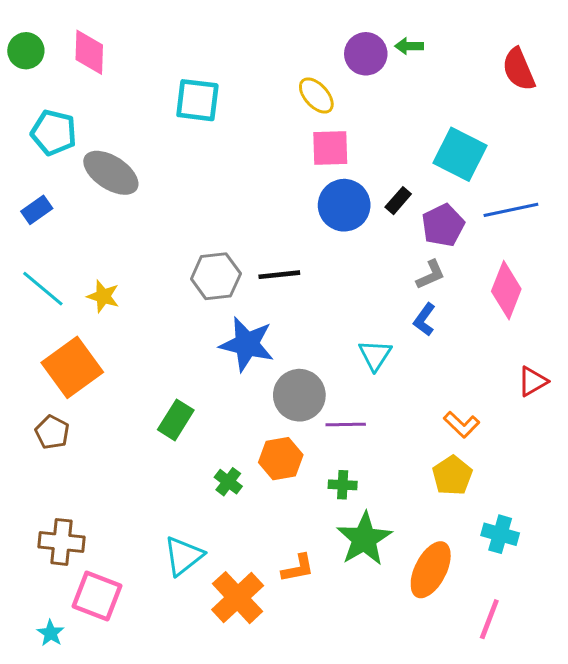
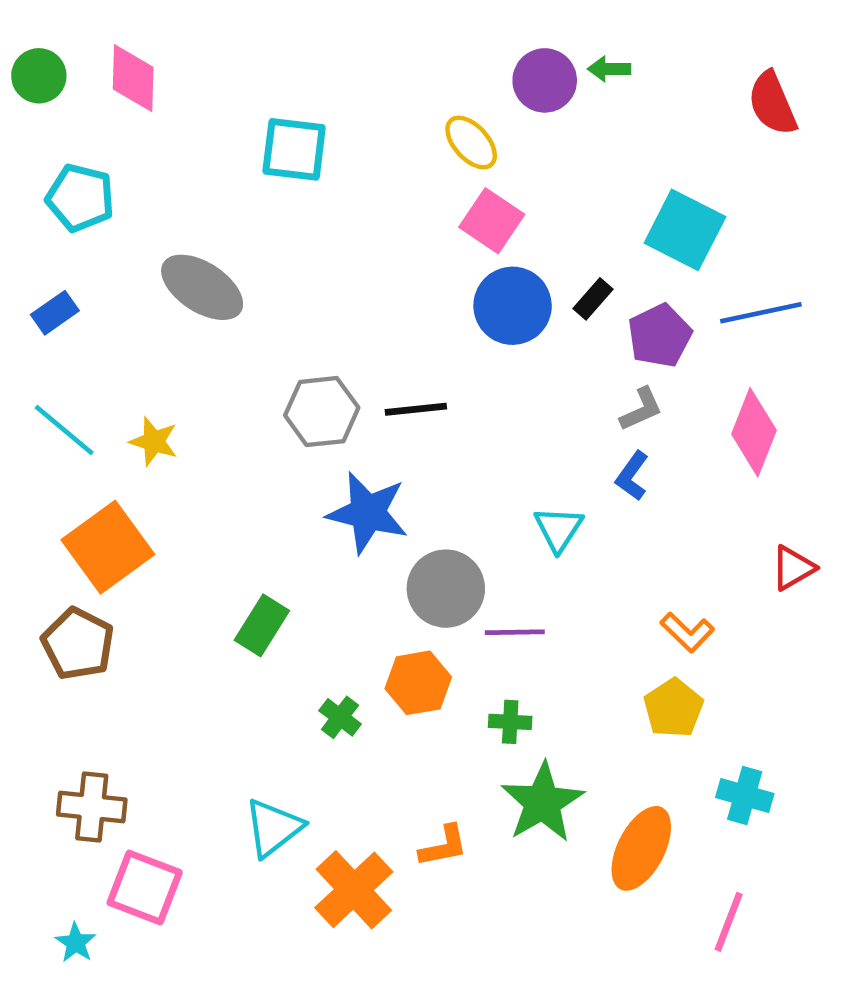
pink square: (330, 148) -> (492, 221), turned 36
gray ellipse: (111, 173) -> (202, 287), moved
brown pentagon: (52, 432) -> (78, 644), size x1.4

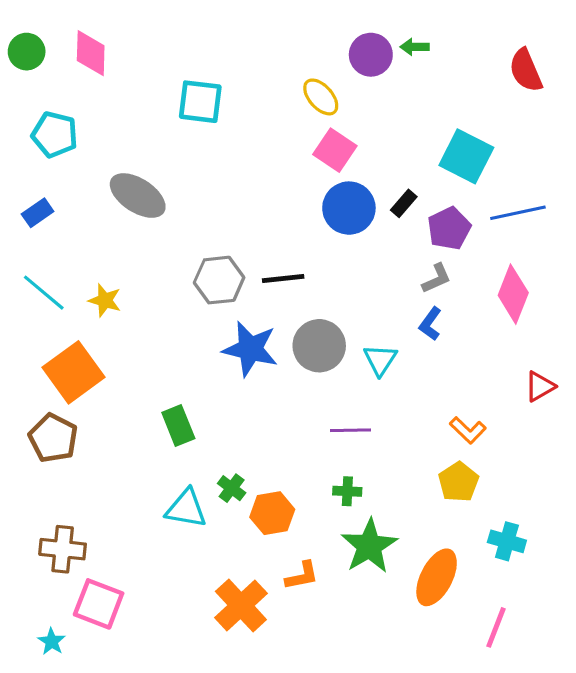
gray circle: (446, 589) -> (319, 346), moved
green rectangle: (262, 625) -> (178, 426), turned -54
orange hexagon: (418, 683) -> (272, 513), moved
cyan triangle: (273, 828) -> (186, 508), moved, turned 48

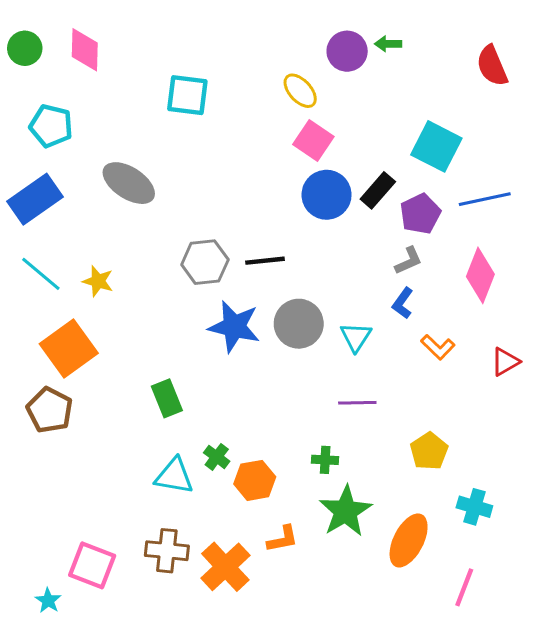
black rectangle: (404, 203) -> (378, 190), size x1.4
blue rectangle: (38, 213) -> (35, 199), size x1.8
purple line: (350, 430) -> (357, 403), moved
orange L-shape: (468, 430) -> (438, 347), moved
brown cross: (63, 549) -> (167, 551), moved

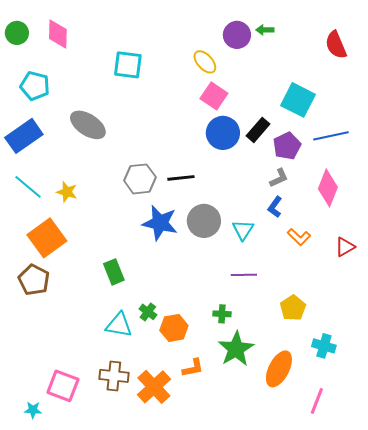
cyan star: (48, 601) -> (33, 410), turned -30

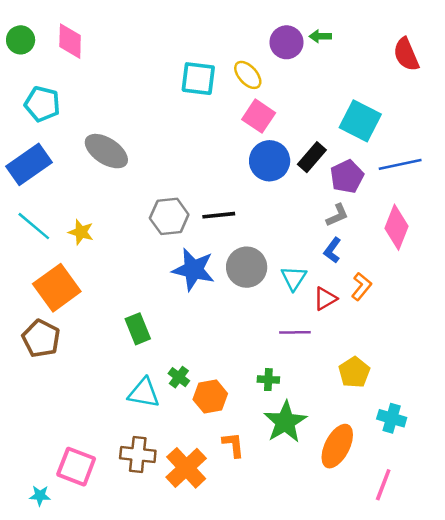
cyan square: (128, 65) -> (198, 79), moved
orange L-shape: (299, 237) -> (361, 286), turned -95
red triangle: (345, 247) -> (325, 299), moved
orange L-shape: (193, 368) -> (233, 445), turned -85

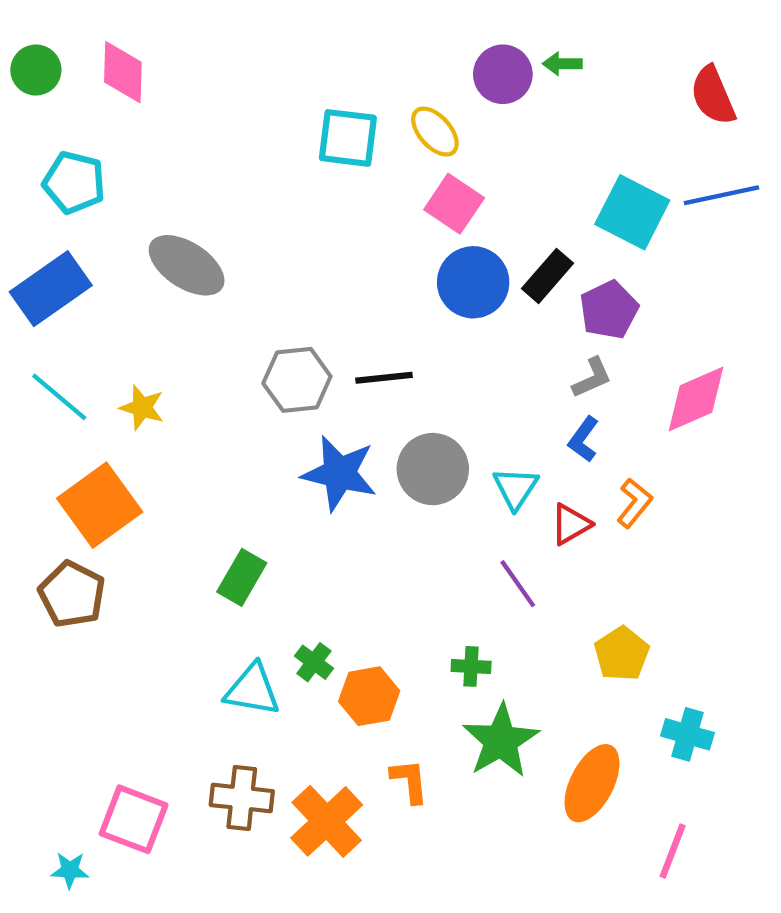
blue line: (400, 164) -> (721, 195), moved
pink diamond: (396, 227) -> (696, 399), turned 45
green rectangle: (138, 329) -> (242, 577), turned 52
purple line: (295, 332) -> (518, 584), turned 56

